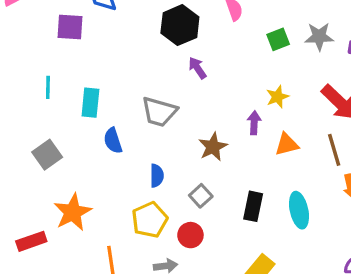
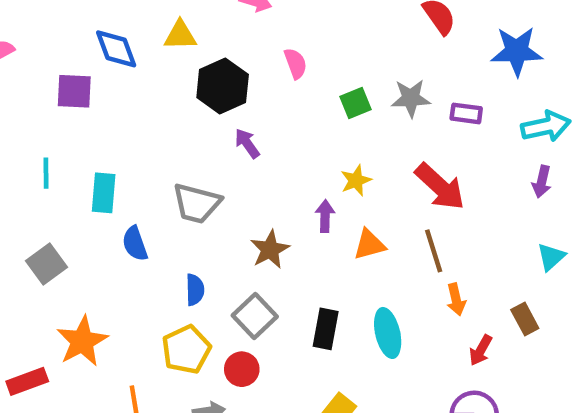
gray square: (201, 196) -> (255, 316), size x1.4

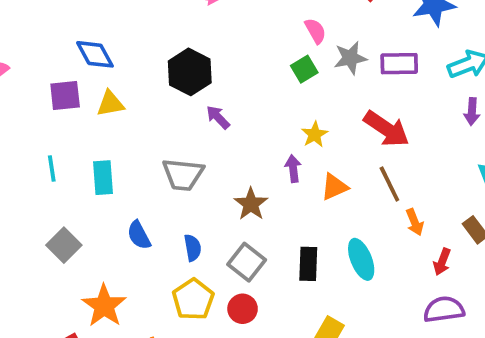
yellow triangle: (180, 35) -> (110, 104), moved
pink semicircle: (295, 63) -> (315, 31), moved
purple rectangle: (466, 113) -> (399, 64), size x1.4
blue semicircle: (135, 244) -> (139, 235), moved

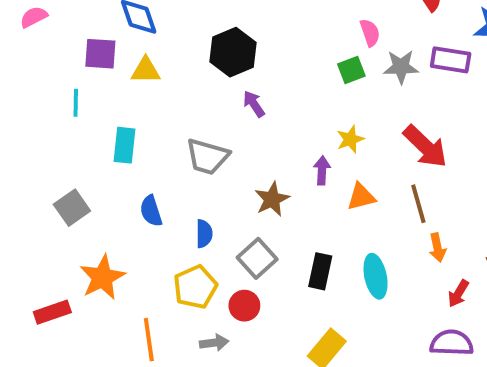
purple rectangle: (399, 64) -> (451, 60), moved
cyan line: (52, 168) -> (76, 103), moved

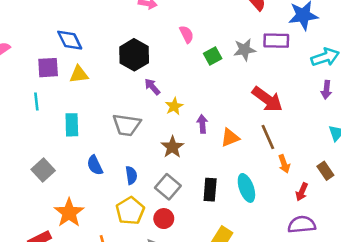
pink semicircle: (370, 33) -> (187, 34), moved
yellow star: (350, 139) -> (174, 106), moved

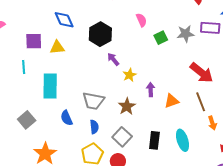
blue diamond: (70, 40) -> (64, 20), moved
cyan rectangle: (72, 125) -> (50, 86), size x1.4
gray trapezoid: (127, 125) -> (93, 101), moved

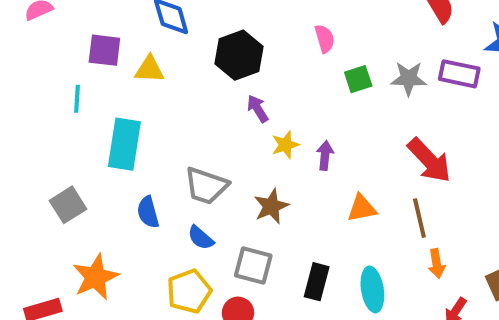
purple arrow: (151, 90) -> (325, 155), moved
blue semicircle: (94, 127) -> (201, 238), turned 128
gray square: (122, 137) -> (253, 265), turned -36

